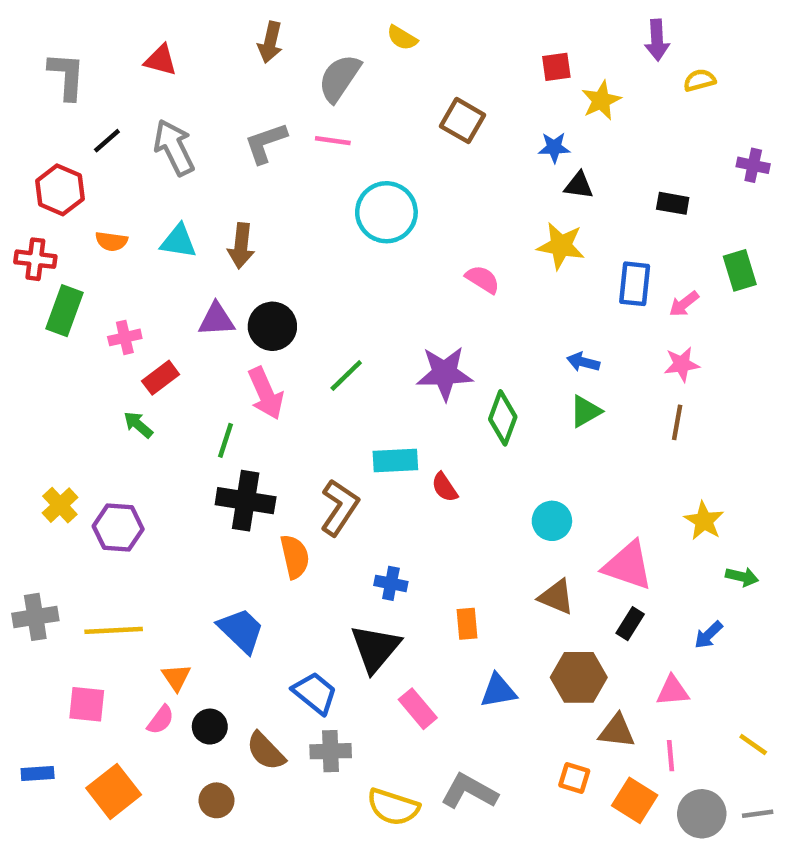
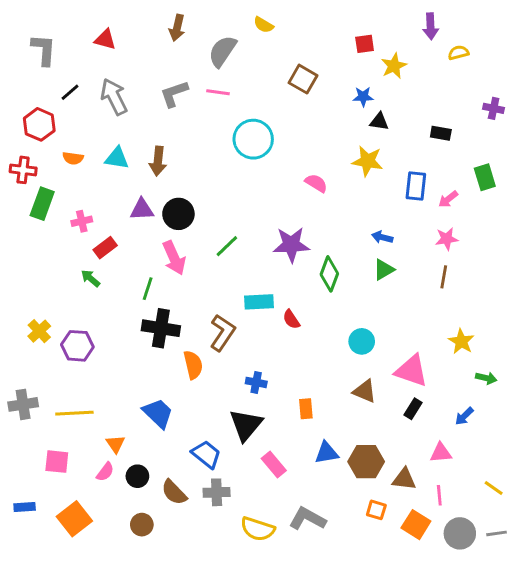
brown hexagon: (579, 677) -> (366, 462), moved

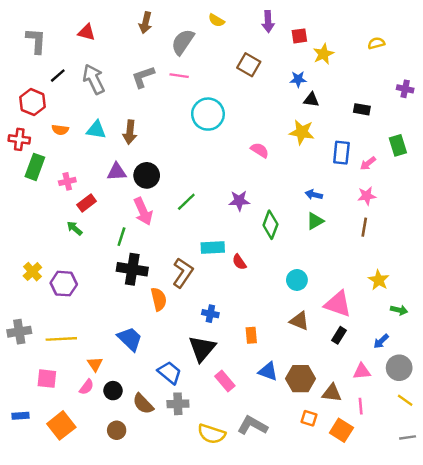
purple arrow: (431, 26) -> (268, 22), moved
purple star: (291, 245) -> (239, 201), size x0.7
blue triangle: (326, 453) -> (268, 371), turned 30
gray circle: (460, 533) -> (399, 368), moved

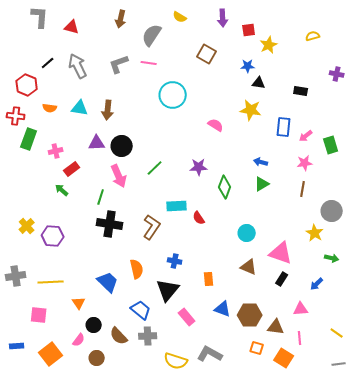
gray L-shape: (36, 41) -> (40, 17), moved
green rectangle: (398, 145) -> (331, 145), moved
orange semicircle: (159, 299) -> (137, 269), moved
gray circle: (399, 368) -> (332, 211), moved
pink semicircle: (87, 387) -> (79, 340), moved

